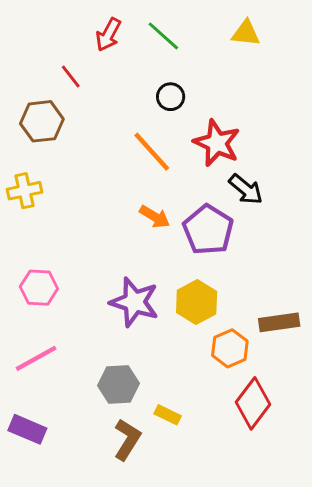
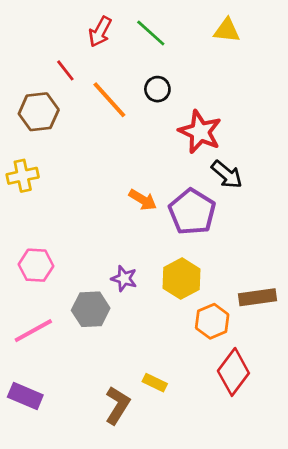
orange line: (152, 152) -> (109, 100), moved
purple star: (134, 302) -> (124, 279), size x0.6
gray hexagon: (119, 384) -> (91, 309), moved

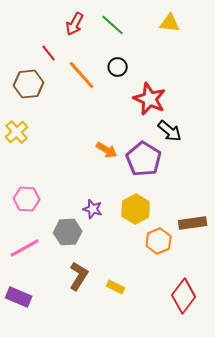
yellow cross: (23, 176) -> (17, 132), turned -30
red diamond: (233, 372) -> (184, 296), moved
brown L-shape: (117, 405) -> (79, 276), moved

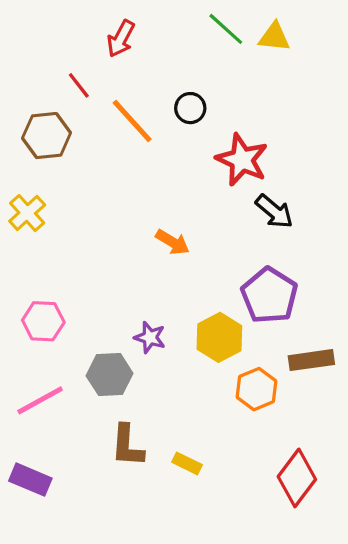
green line: (113, 25) -> (226, 29), moved
purple pentagon: (144, 159) -> (269, 295), moved
brown L-shape: (79, 276) -> (127, 446), turned 152

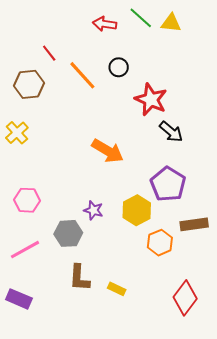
red arrow: (121, 39) -> (105, 24), moved, turned 70
orange arrow: (172, 242) -> (108, 151), size x1.5

